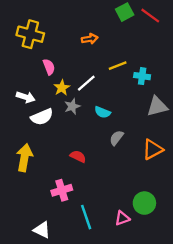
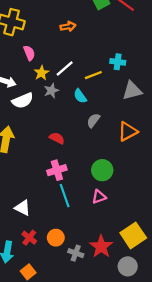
yellow line: (118, 66) -> (93, 75), moved
cyan semicircle: (102, 112) -> (80, 96), turned 32
pink cross: (62, 190) -> (57, 170), moved
green circle: (144, 203) -> (102, 170), moved

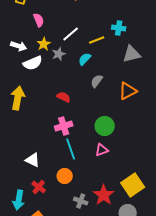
yellow star: (41, 73) -> (44, 44), moved
cyan semicircle: (80, 96) -> (85, 59), turned 80
orange circle: (56, 238) -> (65, 176), moved

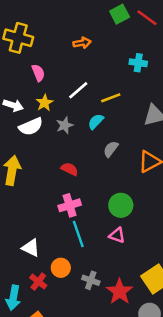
cyan cross: (119, 28) -> (138, 63), moved
gray star: (59, 54) -> (65, 125), moved
pink triangle: (102, 150) -> (117, 235), turned 40
orange circle: (65, 176) -> (61, 268), moved
gray cross: (81, 201) -> (91, 280), moved

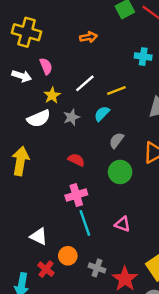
white arrow: (13, 105) -> (22, 76), moved
green circle: (121, 205) -> (120, 172), moved

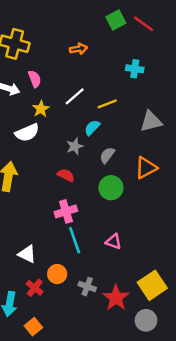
gray star: (71, 117) -> (75, 146), moved

